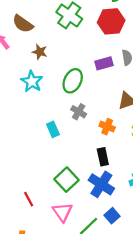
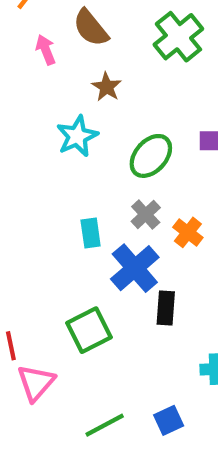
orange cross: (107, 127) -> (188, 232), moved
blue cross: (101, 184) -> (135, 268), moved
pink triangle: (63, 212) -> (36, 383), moved
blue square: (112, 216) -> (169, 420), moved

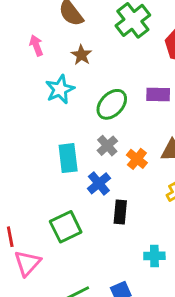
pink arrow: (46, 50) -> (36, 45), moved
cyan rectangle: (91, 233) -> (68, 158), size x1.4
blue cross: (135, 268) -> (99, 183), size x0.7

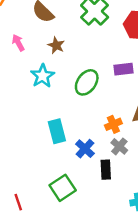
gray cross: (107, 146) -> (119, 146), moved
orange cross: (137, 159) -> (113, 124), turned 35

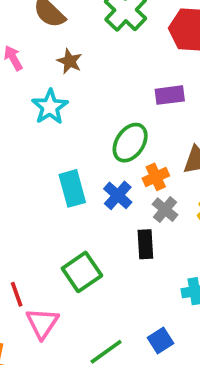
green ellipse: (87, 82) -> (130, 143), moved
blue cross: (85, 149) -> (118, 195), moved

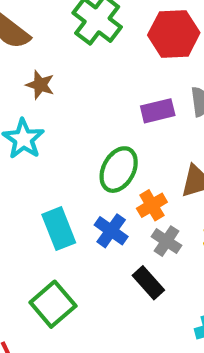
black rectangle: (145, 244) -> (148, 283), turned -32
green square: (82, 272) -> (53, 304), moved

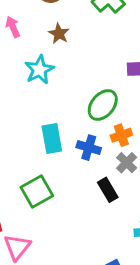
blue cross: (111, 231) -> (89, 148), turned -30

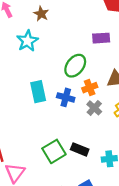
black rectangle: (108, 190) -> (80, 149), moved, turned -36
green square: (37, 191) -> (54, 151), moved

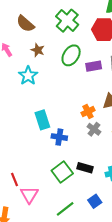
green ellipse: (75, 66) -> (71, 55), moved
blue cross: (66, 97) -> (59, 137), moved

